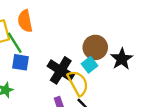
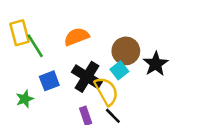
orange semicircle: (25, 21) -> (77, 37), moved, turned 80
blue square: (20, 62) -> (49, 81), moved, turned -30

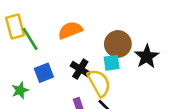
cyan square: (119, 70) -> (112, 63), turned 30
black cross: (87, 77) -> (80, 69), size x0.7

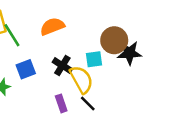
brown circle: (118, 44) -> (114, 40), moved
black star: (147, 57) -> (129, 53), turned 30

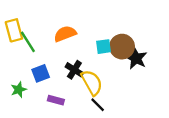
black star: (129, 53) -> (136, 58), turned 30
cyan square: (94, 59) -> (103, 47), moved
purple rectangle: (61, 103) -> (56, 100), moved, turned -56

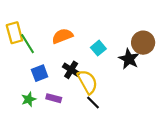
cyan square: (103, 47) -> (98, 48), turned -32
brown circle: (122, 47) -> (143, 43), moved
green star: (19, 90) -> (29, 99), moved

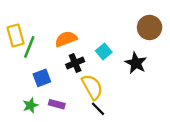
brown circle: (143, 43) -> (150, 27), moved
green line: (28, 44) -> (29, 47), turned 54
black cross: (71, 70) -> (75, 63), moved, turned 35

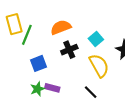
yellow semicircle: (92, 87) -> (99, 66), moved
green star: (30, 105) -> (37, 89), moved

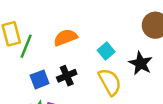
black cross: (69, 50) -> (67, 76), moved

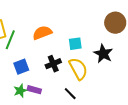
cyan square: (106, 51) -> (75, 44), turned 32
black cross: (67, 76) -> (53, 64), moved

